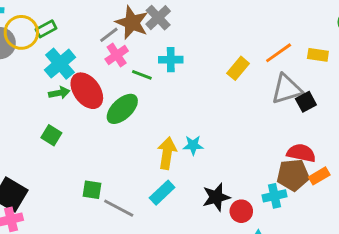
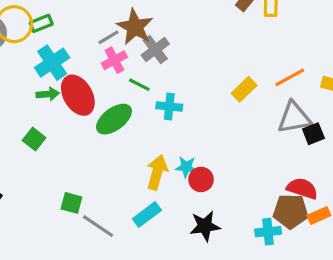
gray cross: (158, 18) -> (155, 49), moved
cyan cross: (171, 60) -> (169, 107), moved
red circle: (241, 211) -> (201, 179), moved

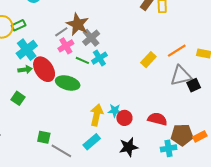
cyan cross: (169, 107) -> (99, 58), moved, turned -35
green ellipse: (114, 119) -> (68, 83), turned 55
red semicircle: (302, 188) -> (157, 119), moved

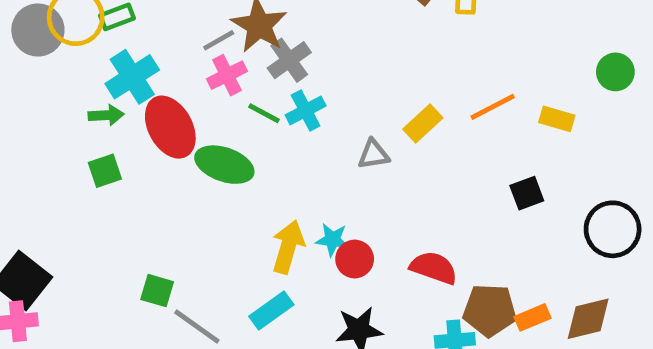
green arrow: (25, 70) -> (106, 115), moved
gray triangle: (181, 76) -> (373, 154), moved, size x0.6
green square: (18, 98) -> (105, 171), moved, turned 32

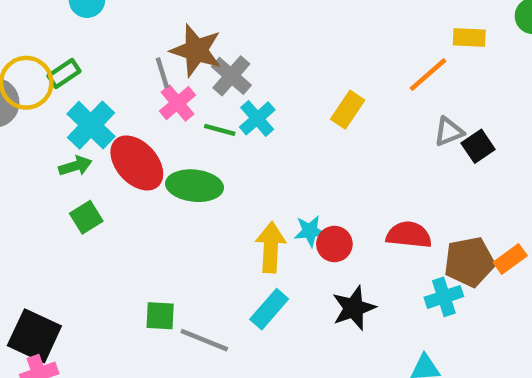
gray line: (219, 40) -> (162, 73), turned -64
yellow rectangle: (557, 119) -> (469, 37), moved
yellow rectangle: (423, 123) -> (348, 110), moved
gray triangle: (373, 154) -> (449, 132), moved

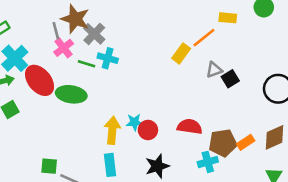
yellow rectangle: (348, 110) -> (181, 53), moved
cyan cross: (257, 118) -> (108, 58), turned -36
cyan rectangle: (269, 309) -> (110, 165), turned -50

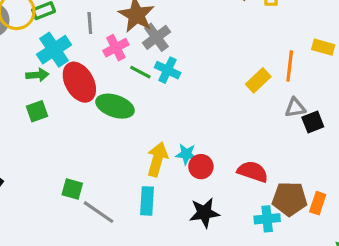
gray line: (56, 31) -> (90, 23), moved
orange line: (204, 38) -> (290, 66), turned -55
orange rectangle: (246, 142) -> (318, 203), turned -48

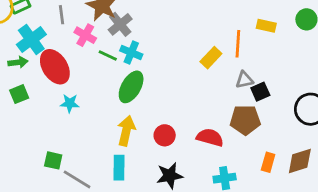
pink cross: (116, 48) -> (85, 35), turned -30
green ellipse: (115, 106) -> (131, 87), moved, turned -76
cyan star: (186, 154) -> (70, 103), moved
brown pentagon: (290, 199) -> (245, 120), moved

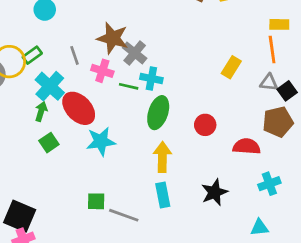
orange line: (238, 44) -> (272, 50), moved
green arrow: (18, 62) -> (41, 111), turned -54
gray triangle: (244, 80) -> (269, 82), turned 30
cyan star: (70, 103) -> (101, 141), size x1.5
red circle: (165, 135) -> (205, 125), moved

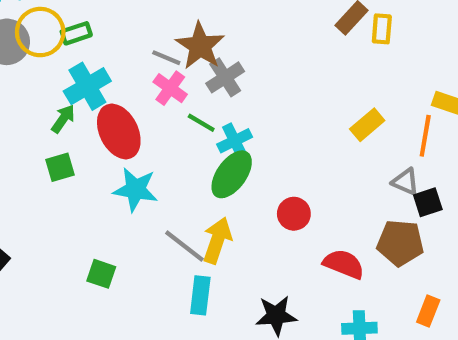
gray line: (75, 55) -> (166, 58), moved, turned -66
yellow rectangle: (231, 67) -> (367, 125), moved
cyan cross: (151, 78) -> (235, 141), moved, turned 35
gray line: (124, 215) -> (184, 246), moved

